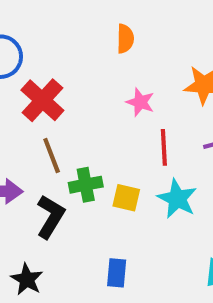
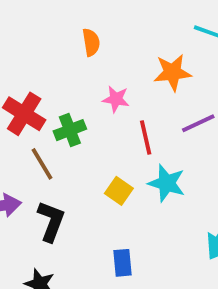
green cross: (86, 185) -> (70, 130), moved
yellow square: (126, 198) -> (119, 191), turned 32

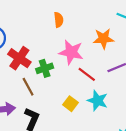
pink star: (116, 99) -> (71, 52), size x1.6
red line: (146, 138) -> (87, 74), turned -42

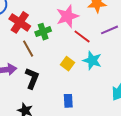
pink star: (71, 52) -> (67, 16), turned -30

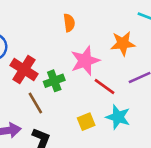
yellow square: (67, 64) -> (86, 122), turned 32

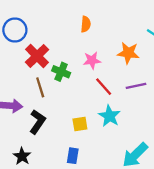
pink star: (85, 61) -> (92, 60), size x0.7
green cross: (54, 81) -> (61, 72), turned 30
yellow square: (86, 122) -> (80, 124), moved

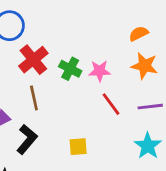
orange semicircle: (86, 24) -> (139, 34), moved, turned -126
green cross: (61, 72) -> (70, 69), moved
cyan star: (109, 116) -> (148, 146), moved

